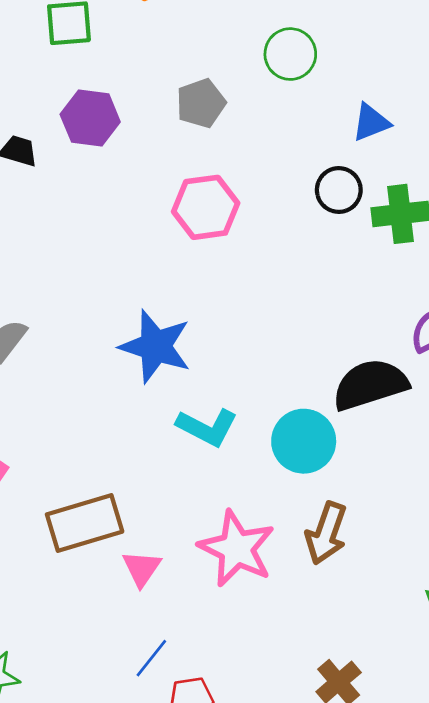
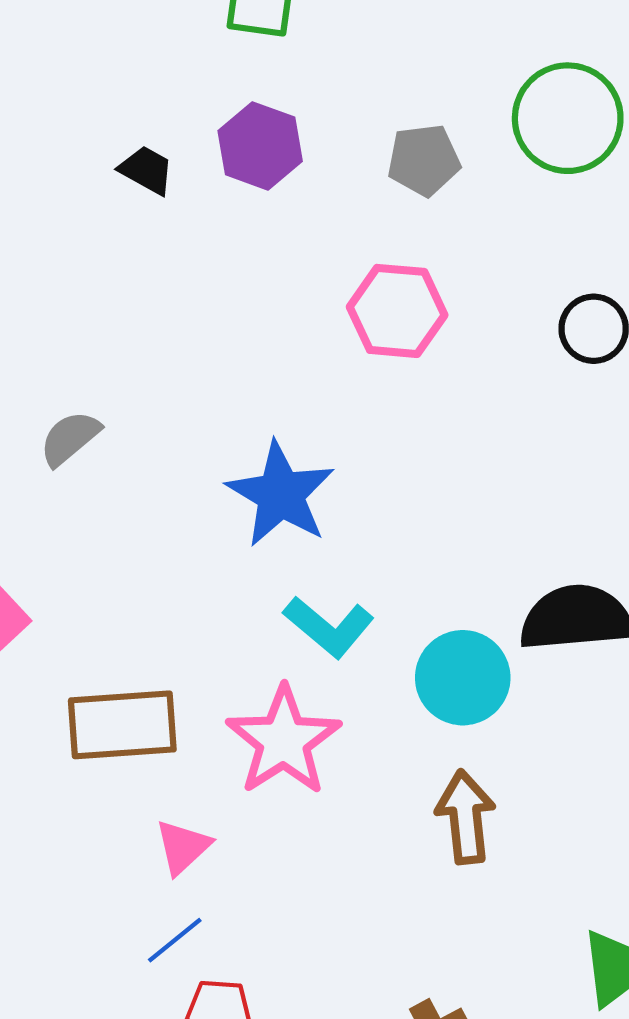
green circle: (290, 54) -> (568, 118), size x1.4
brown arrow: (326, 533) -> (466, 817), turned 142
pink star: (237, 549) -> (283, 741), moved
pink triangle: (142, 568) -> (183, 847), moved

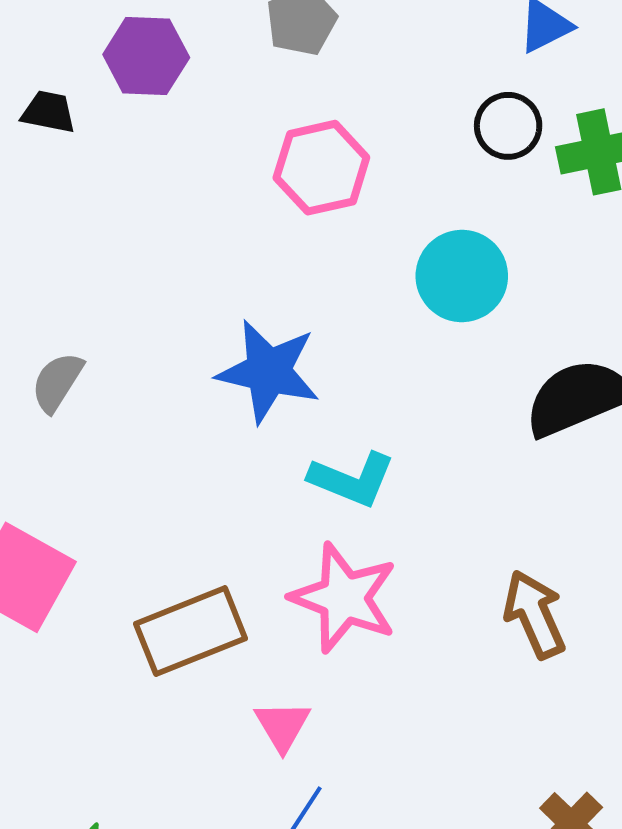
cyan circle: (463, 678) -> (462, 276), moved

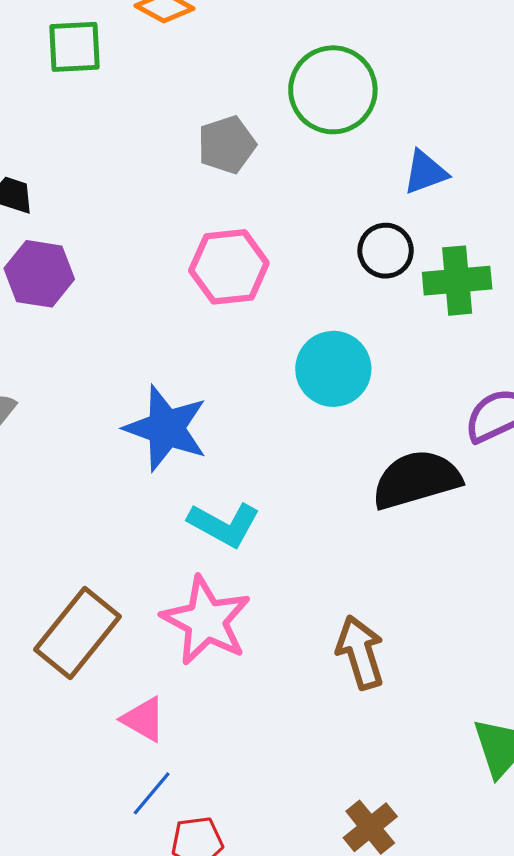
purple hexagon: (146, 56) -> (39, 274), moved
brown rectangle: (191, 631) -> (78, 633), turned -36
pink triangle: (282, 726) -> (144, 719), turned -36

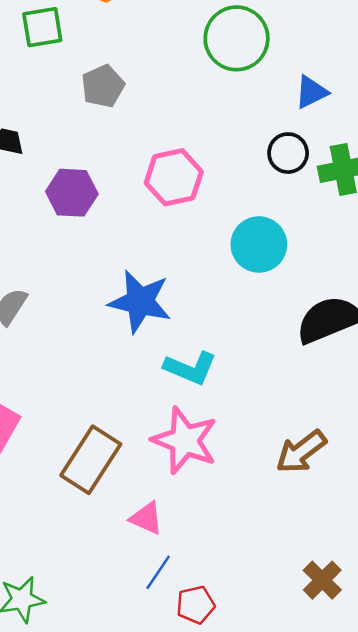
gray pentagon: (227, 145) -> (103, 86), moved
purple hexagon: (39, 274) -> (72, 193), moved
brown arrow: (360, 652) -> (301, 452), turned -104

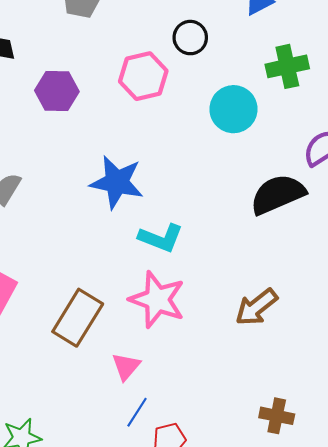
black circle: (288, 153) -> (190, 38), moved
cyan circle: (259, 244) -> (233, 109), moved
pink triangle: (146, 518) -> (126, 366), turned 48
brown cross: (322, 580) -> (277, 416), turned -32

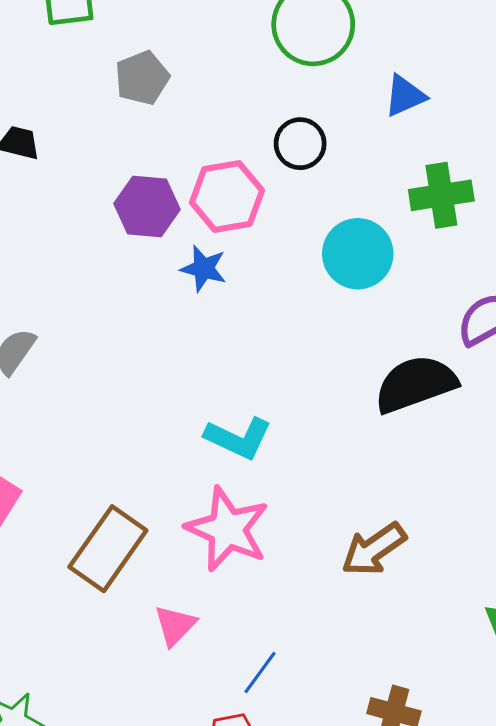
purple hexagon: (57, 91) -> (147, 207), moved
blue star: (117, 182) -> (204, 268), moved, size x0.6
blue line: (137, 412) -> (260, 672), moved

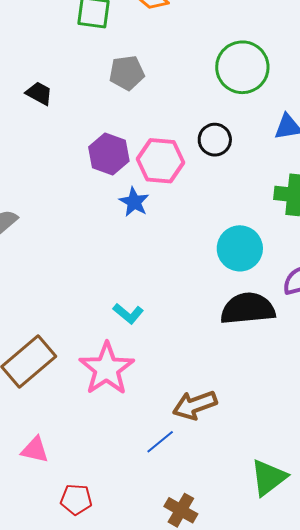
cyan circle: (358, 254) -> (240, 248), moved
cyan L-shape: (238, 438) -> (128, 314), size x0.7
pink triangle: (175, 625) -> (35, 450), moved, turned 44
blue line: (260, 672) -> (160, 442), moved

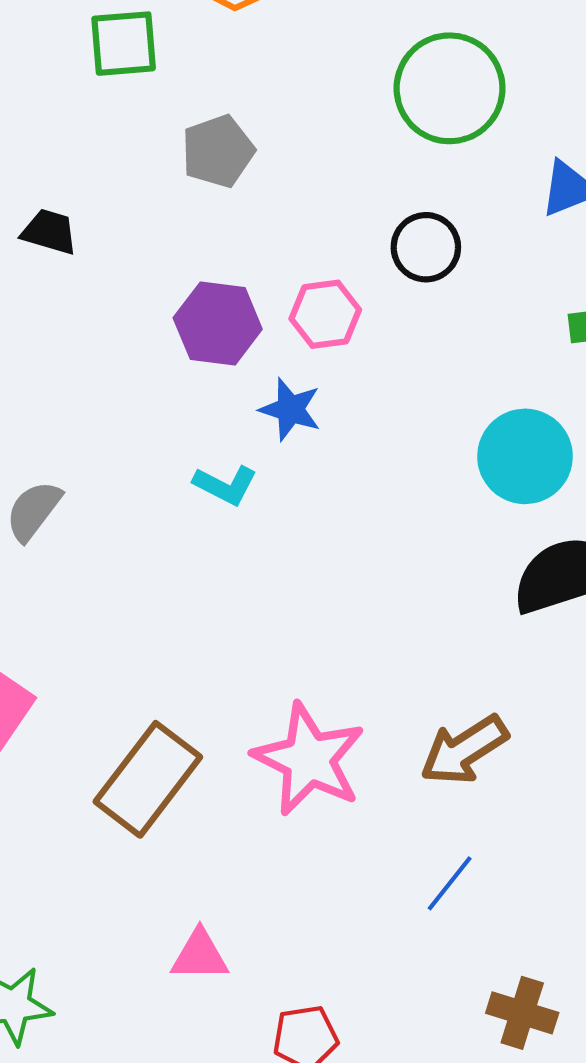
pink hexagon: (160, 161) -> (325, 314), size x0.7
cyan L-shape: (128, 314) -> (225, 485), moved
brown arrow: (195, 405) -> (464, 750), moved

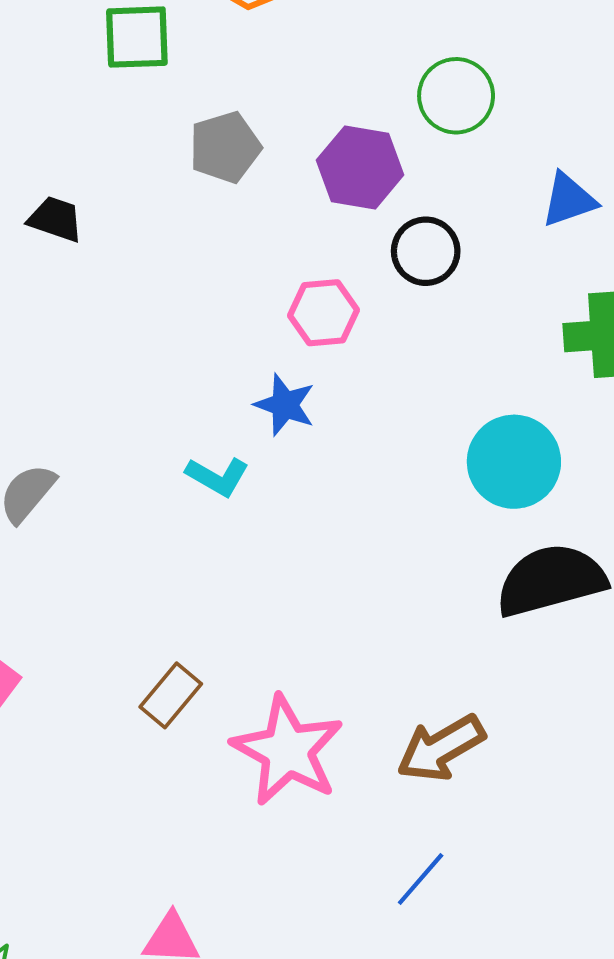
green circle: (450, 88) -> (456, 96), size x0.7
purple hexagon: (218, 323) -> (360, 167), moved
brown rectangle: (148, 779) -> (171, 695), moved, size x0.6

